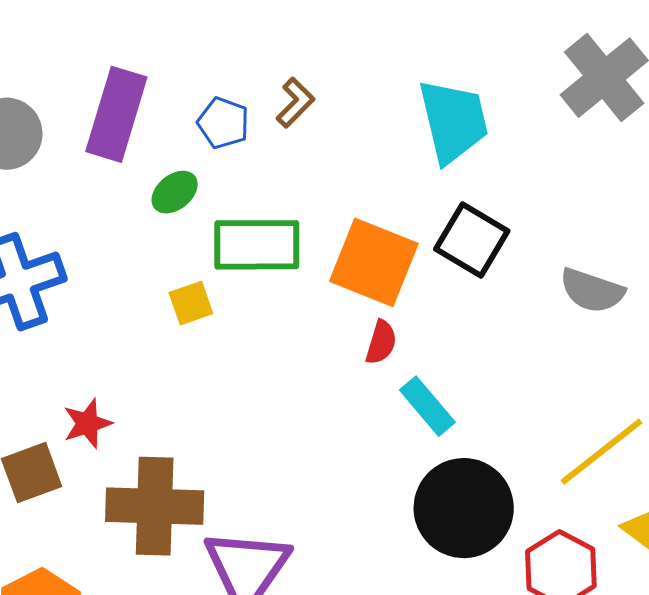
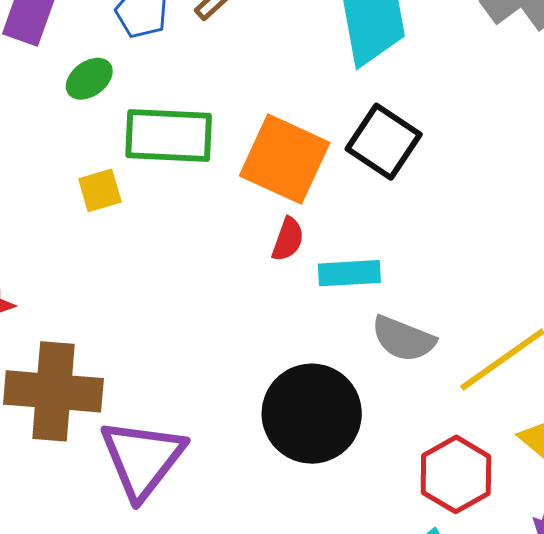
gray semicircle: (592, 291) -> (403, 339), moved
cyan rectangle: (427, 406) -> (349, 273), moved, turned -56
black circle: (464, 508) -> (312, 414), moved

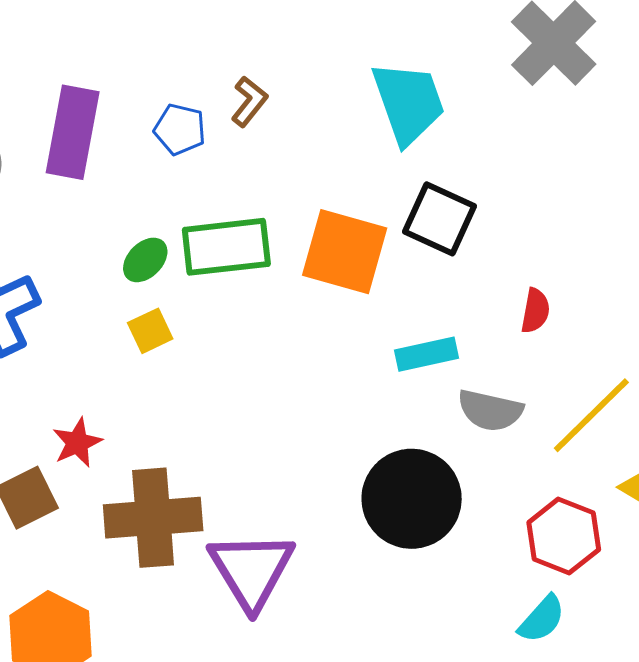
green ellipse: (89, 79) -> (145, 260), moved
yellow square: (100, 190) -> (150, 331), moved
red semicircle: (288, 239) -> (535, 311), moved

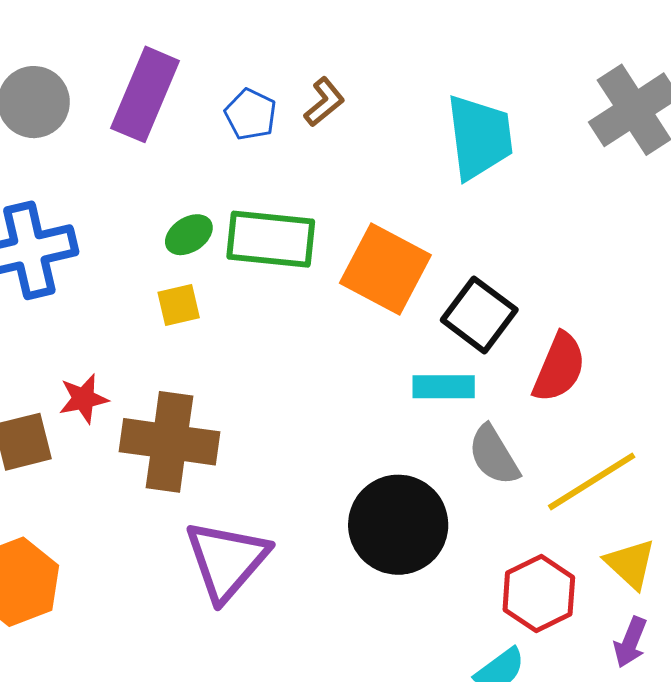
black square: (440, 219) -> (479, 315), moved
red semicircle: (535, 311) -> (559, 367), size x1.6
gray semicircle: (490, 410) -> (494, 455), turned 34
brown cross: (153, 518) -> (169, 442), moved

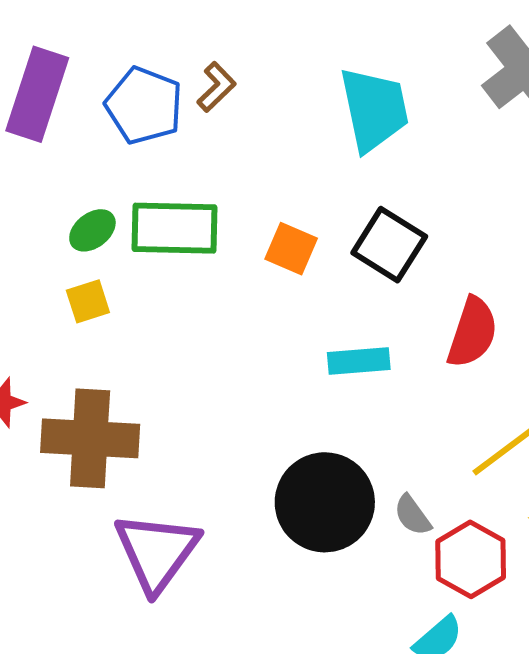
blue pentagon: (251, 114) -> (144, 105), size x1.5
orange square: (385, 269) -> (291, 249), size x0.6
black square: (479, 315) -> (389, 245), moved
gray semicircle: (494, 455) -> (413, 515), moved, size x0.7

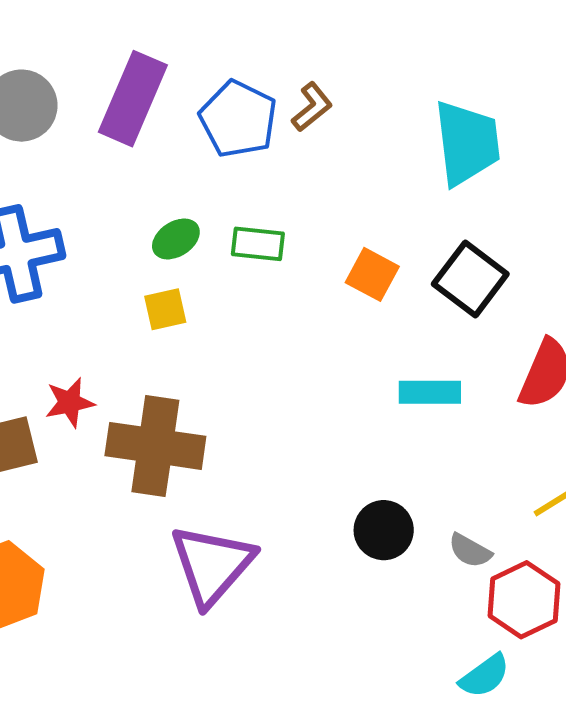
green rectangle: (174, 228) -> (258, 244), size x0.6
black circle: (325, 502) -> (384, 530), size x0.6
gray semicircle: (413, 515) -> (470, 551), turned -30

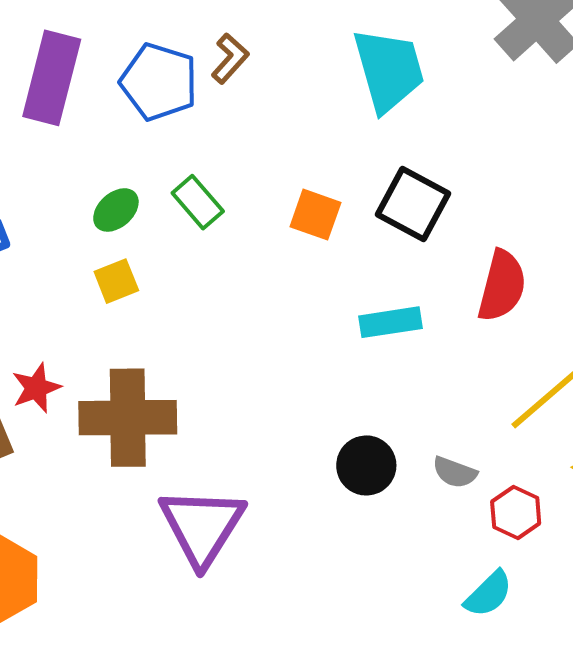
green rectangle: (258, 244) -> (198, 202), turned 52
red hexagon: (524, 600) -> (516, 513), size x0.7

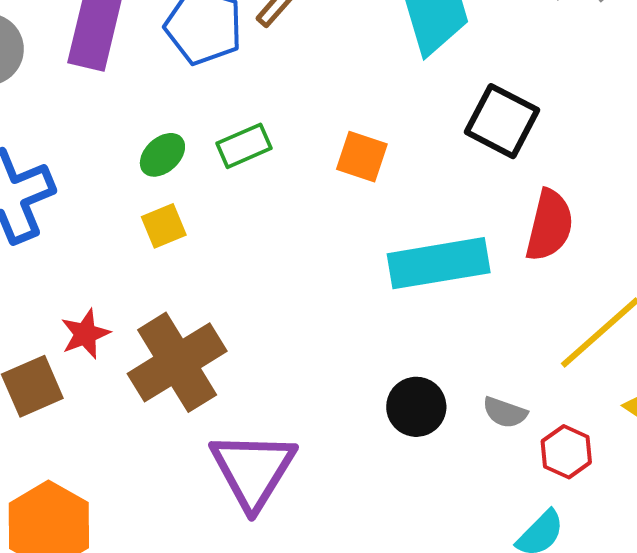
green rectangle: (198, 202) -> (244, 146), turned -72
black square: (413, 204) -> (502, 121), moved
cyan rectangle: (391, 322) -> (439, 263), size x1.6
brown cross: (128, 418) -> (177, 362), turned -30

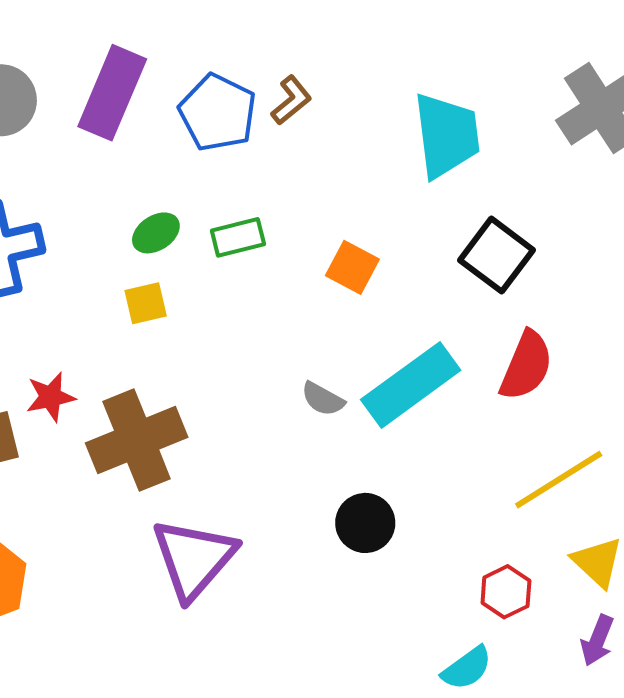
cyan rectangle: (439, 263) -> (411, 385), turned -36
gray semicircle: (505, 412) -> (323, 399), moved

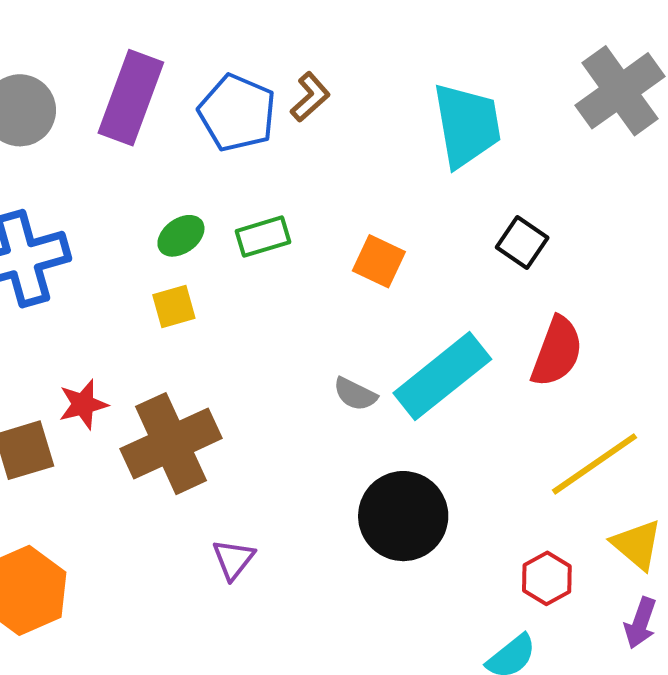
black square: (496, 255) -> (522, 242), size x0.7
black circle: (365, 523) -> (403, 516), size x1.5
purple triangle: (194, 559) -> (233, 559), size x0.5

